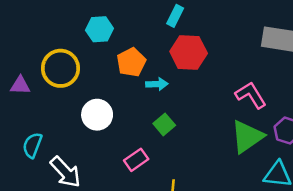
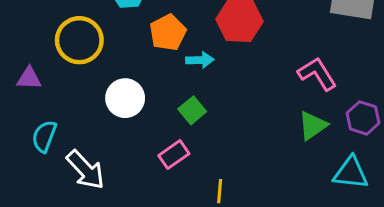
purple triangle: (20, 85) -> (29, 78), moved
green square: (164, 124) -> (192, 110), moved
green triangle: (247, 137) -> (313, 126), size x0.7

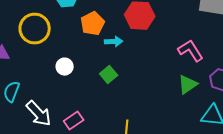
white circle: (125, 98) -> (65, 67), size x0.7
pink rectangle: (174, 155) -> (74, 121), moved

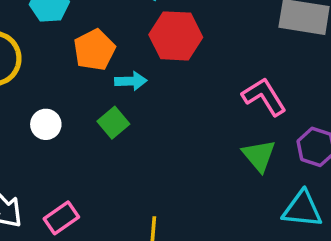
green square: (109, 75) -> (113, 123), moved
green triangle: (188, 85) -> (259, 156), turned -35

